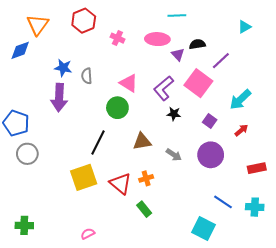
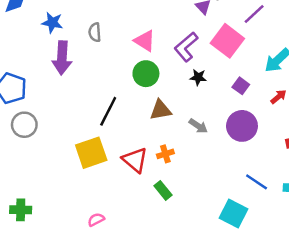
blue star: (63, 68) -> (52, 23), moved
green circle: (117, 108) -> (146, 74), moved

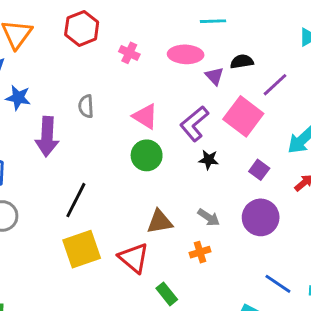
blue star: (52, 23) -> (18, 98), moved
brown triangle: (161, 110) -> (160, 222), moved
black line: (108, 111) -> (76, 200), moved
orange cross: (165, 154) -> (200, 252), moved

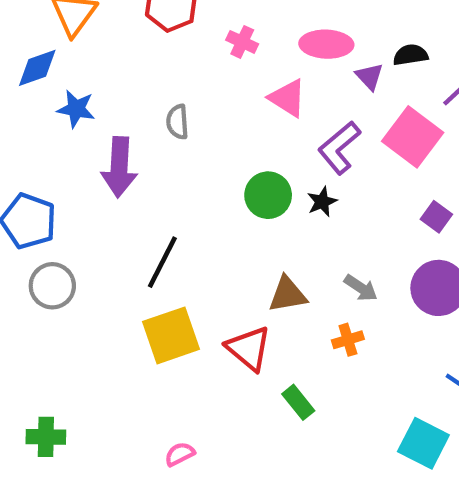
pink triangle: (145, 116) -> (287, 98), moved
black star: (209, 160) -> (322, 202), moved, turned -30

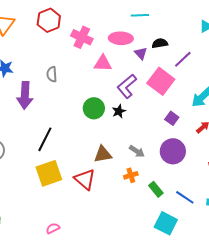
pink cross: (242, 42) -> (82, 37), size x1.5
pink triangle: (287, 98) -> (103, 63), turned -30
green rectangle: (298, 402) -> (156, 189), moved

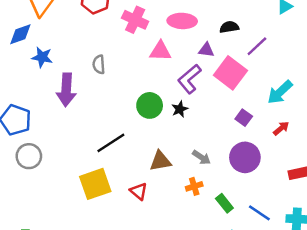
purple triangle: (141, 53) -> (206, 50), moved, turned -40
black line: (45, 139) -> (111, 143), moved, turned 30
red triangle: (85, 179) -> (139, 191), size x0.7

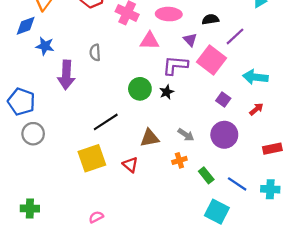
purple triangle: (206, 50) -> (190, 40), turned 40
purple L-shape: (189, 79) -> (175, 65), turned 45
cyan arrow: (280, 92) -> (255, 77), turned 50

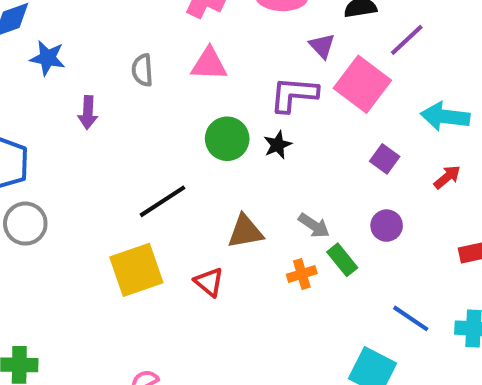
pink triangle: (150, 41) -> (209, 64), moved
purple arrow: (66, 75) -> (88, 113), size x0.6
purple circle: (224, 135) -> (387, 226), size x0.6
green rectangle: (206, 175) -> (342, 260), moved

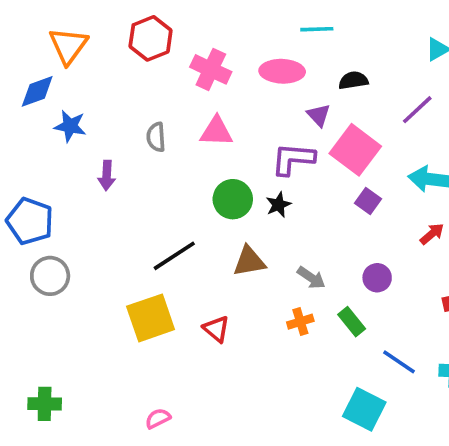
purple line: (407, 40) -> (417, 110), moved
purple square: (385, 159) -> (368, 201), moved
brown triangle: (245, 232) -> (249, 261), moved
green rectangle: (342, 260) -> (352, 322), moved

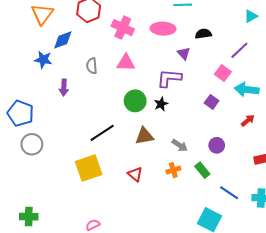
blue diamond: (37, 91) -> (63, 40), moved
pink square: (355, 150) -> (223, 73), moved, size x0.6
red triangle: (216, 329) -> (135, 174), moved

